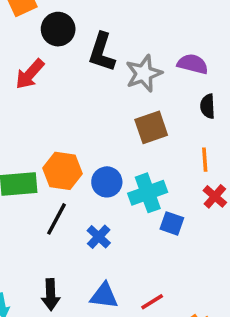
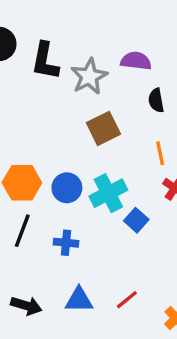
blue square: (172, 223) -> (136, 220), turned 30
blue cross: (99, 237) -> (66, 243), turned -30
black arrow: (51, 295) -> (26, 306), turned -64

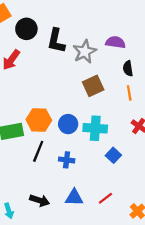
orange line: (160, 153) -> (129, 93), moved
cyan cross: (108, 193) -> (95, 128), turned 30
blue square: (136, 220) -> (113, 155), moved

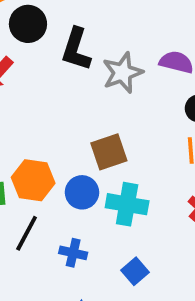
brown square: (93, 86) -> (109, 152), moved
blue square: (113, 155) -> (135, 271), moved

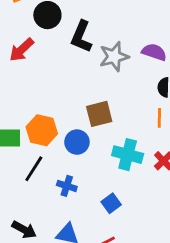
cyan cross: (127, 204) -> (128, 155), moved

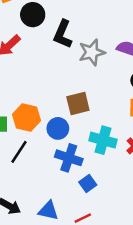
blue cross: (67, 186) -> (69, 158), moved, size x1.5

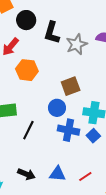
orange hexagon: (27, 118) -> (27, 70), moved
blue square: (88, 183) -> (93, 136), moved

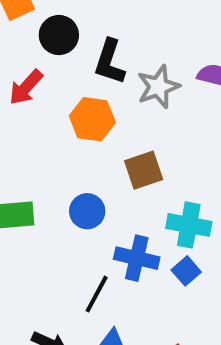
orange hexagon: (27, 70) -> (92, 119), moved
blue circle: (57, 108) -> (87, 211), moved
black line: (28, 130) -> (97, 294), moved

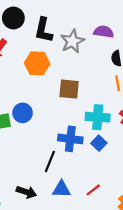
brown square: (144, 170) -> (69, 89), turned 30
blue circle: (87, 211) -> (23, 113), moved

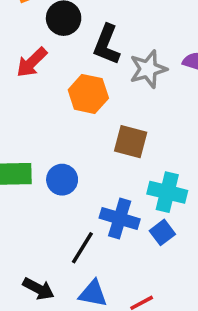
blue circle: (23, 113) -> (62, 180), moved

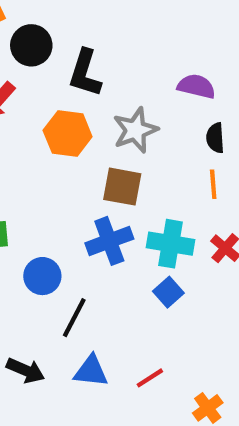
gray star: (148, 69) -> (135, 130), moved
blue circle: (62, 180) -> (42, 276), moved
blue cross: (120, 218) -> (109, 241), moved, turned -33

